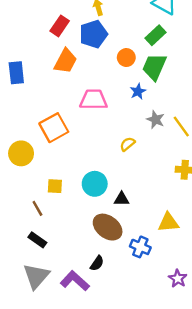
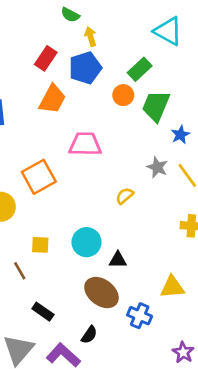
green rectangle: (156, 35) -> (140, 69), moved
blue star: (138, 91) -> (180, 135), moved
black rectangle: (37, 240) -> (43, 312), moved

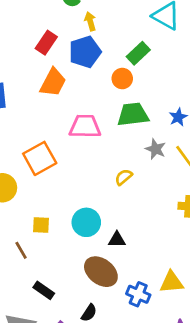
green trapezoid: (156, 106) -> (133, 114), moved, turned 60
yellow triangle: (172, 287) -> (172, 282), moved

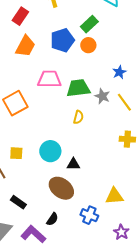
blue pentagon: (85, 52) -> (62, 40), moved
orange circle: (122, 79) -> (88, 45), moved
green trapezoid: (133, 114) -> (78, 88), moved
yellow semicircle: (124, 177) -> (78, 117), turned 144
blue cross: (138, 294) -> (89, 215), moved

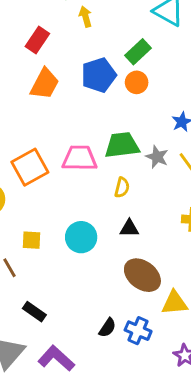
pink trapezoid: (49, 79) -> (80, 158), moved
black triangle: (73, 164) -> (129, 228), moved
brown ellipse: (61, 188) -> (142, 275), moved
black semicircle: (52, 219) -> (107, 328), moved

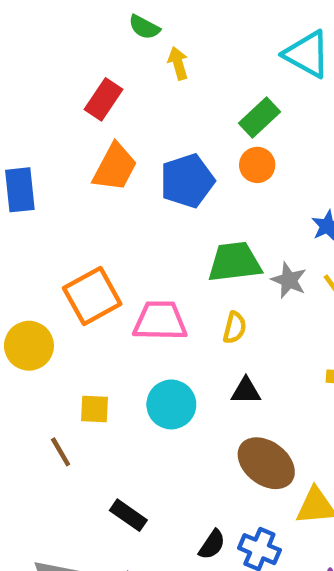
blue pentagon: (99, 75) -> (187, 181), moved
pink trapezoid: (80, 158) -> (160, 321), moved
black rectangle: (34, 312) -> (128, 515), moved

